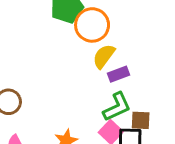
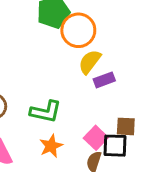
green L-shape: (117, 107) -> (46, 112), moved, turned 36

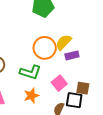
orange circle: (78, 30) -> (45, 48), moved
pink square: (96, 138) -> (59, 83), moved

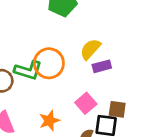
orange circle: (45, 48) -> (49, 63), moved
green L-shape: (30, 72) -> (28, 70), moved

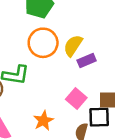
orange circle: (49, 63) -> (43, 43), moved

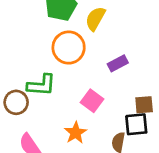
yellow semicircle: (73, 46) -> (95, 19), moved
pink square: (76, 99) -> (92, 101), moved

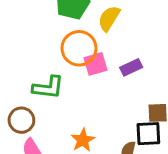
pink square: (92, 101) -> (96, 64), moved, turned 35
brown circle: (16, 102) -> (21, 120), moved

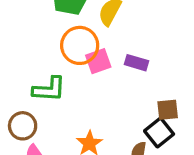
purple rectangle: (131, 67) -> (137, 63), turned 45
black square: (148, 134) -> (159, 132), turned -32

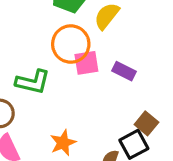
brown square: (168, 110) -> (146, 123), turned 35

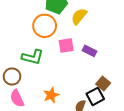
orange circle: (71, 44) -> (45, 26), moved

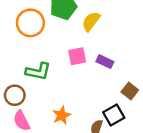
orange circle: (45, 26) -> (30, 23), moved
brown square: (103, 83) -> (130, 91), moved

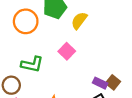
pink square: (77, 56) -> (67, 51), turned -35
purple rectangle: (105, 62) -> (100, 83), moved

